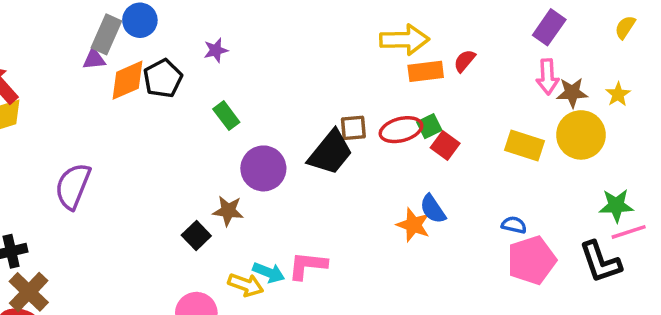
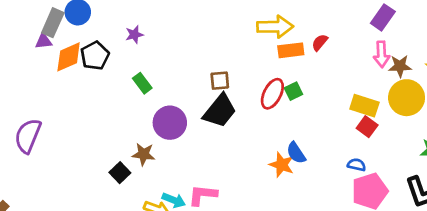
brown square: (353, 128) -> (220, 81), moved
red ellipse: (401, 130) -> (272, 94), turned -48
red square: (445, 146) -> (367, 127), moved

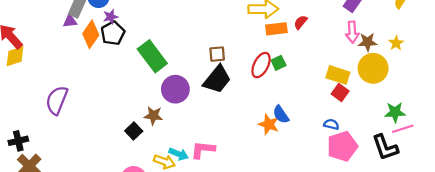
purple star: (134, 35) -> (111, 17), moved
orange diamond: (69, 57) -> (91, 34), turned -32
green rectangle: (142, 83) -> (152, 56), size x1.8

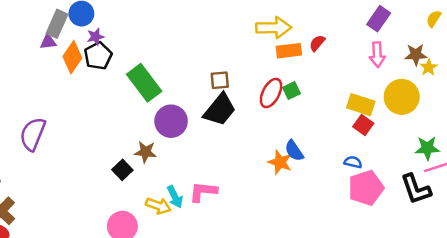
brown star: (368, 42) -> (416, 55), moved
cyan arrow: (179, 154) -> (175, 197), turned 42

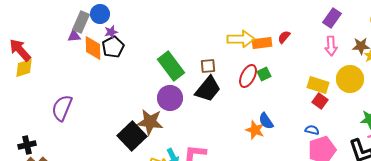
yellow arrow: (274, 28) -> (241, 39), moved
orange diamond: (72, 57) -> (93, 48), turned -35
green rectangle: (144, 83) -> (171, 66), moved
brown star: (145, 152) -> (150, 122), size x1.5
black square: (122, 170) -> (132, 136), size x1.8

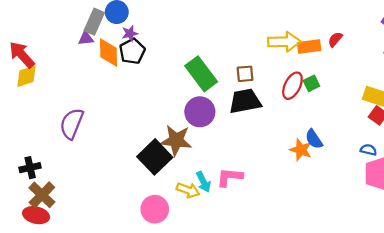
black trapezoid: (208, 89) -> (245, 101), turned -140

